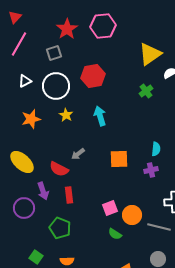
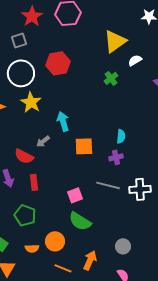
yellow star: (66, 115) -> (31, 102), size x1.5
cyan arrow: (100, 116) -> (63, 121), moved
orange circle: (132, 215) -> (55, 241), moved
gray line: (159, 227) -> (108, 185), moved
green semicircle: (115, 234) -> (80, 221), size x1.6

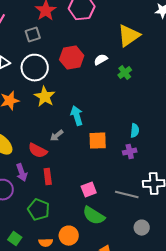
white semicircle: (135, 60) -> (101, 60), moved
gray line: (108, 185) -> (127, 195), moved
gray circle: (123, 246) -> (142, 228), moved

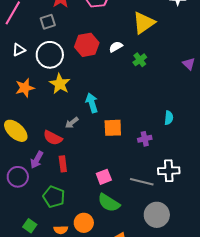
cyan semicircle: (135, 131) -> (169, 118), moved
purple arrow: (22, 173) -> (37, 160), turned 48
gray circle: (142, 228) -> (157, 215), size x1.6

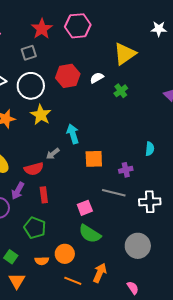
red semicircle: (53, 138) -> (34, 169), turned -42
gray line: (142, 182) -> (114, 193), moved

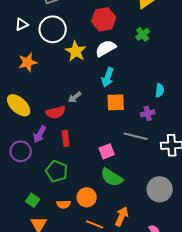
red hexagon: (68, 76) -> (104, 19), moved
white semicircle: (97, 78) -> (106, 48), moved, size x1.5
yellow star: (41, 115) -> (76, 51), moved
cyan arrow: (73, 134) -> (108, 77), moved, turned -144
cyan semicircle: (150, 149) -> (160, 90), moved

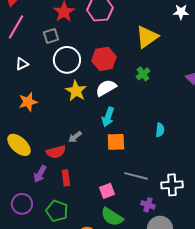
white circle: (53, 29) -> (67, 60), moved
purple cross: (148, 113) -> (148, 205), moved, turned 32
purple circle: (21, 151) -> (22, 204), moved

